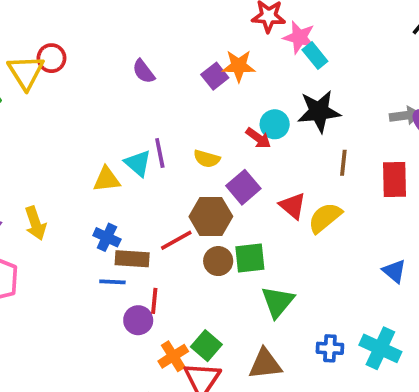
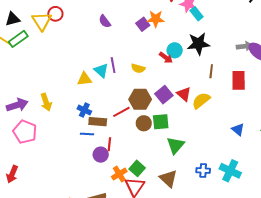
purple square: (243, 187) -> (164, 95), moved
brown triangle: (265, 364) -> (168, 179), turned 48

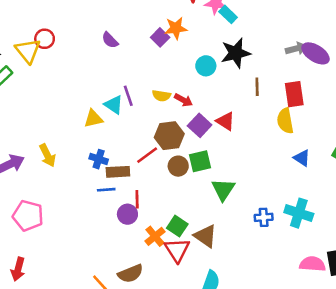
red arrow: (166, 58) -> (183, 100), moved
yellow semicircle: (201, 101) -> (285, 121), moved, turned -54
pink pentagon: (25, 132) -> (28, 216), moved
red arrow: (12, 174) -> (18, 269), moved
brown triangle: (168, 179) -> (205, 236), moved

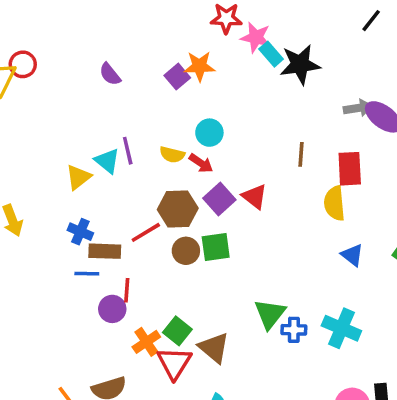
black star: (236, 53) -> (300, 64), moved
cyan circle: (206, 66) -> (209, 133), moved
yellow triangle: (93, 119) -> (78, 177), turned -30
green triangle: (223, 189) -> (270, 314), moved

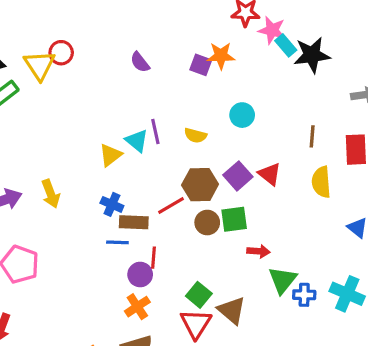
purple square: (177, 77) -> (201, 65), turned -30
cyan circle: (209, 133) -> (242, 115), moved
red arrow: (201, 163) -> (258, 251), moved, turned -30
yellow semicircle: (334, 203) -> (321, 182), moved
orange cross: (146, 342) -> (137, 307), moved

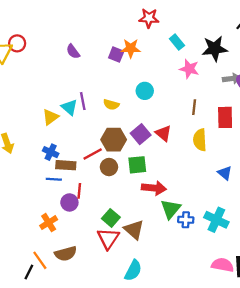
pink star: (272, 30) -> (189, 69), moved
black star: (312, 55) -> (215, 49), moved
brown circle: (207, 223) -> (109, 167), moved
red arrow: (258, 251) -> (154, 188), size x1.5
orange cross: (137, 307) -> (49, 223), moved

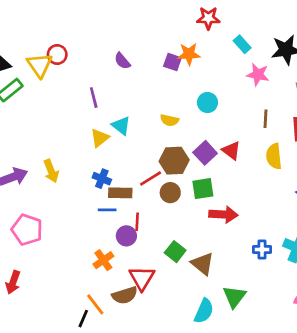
purple line: (83, 101) -> (94, 98), moved
green triangle: (171, 209) -> (234, 297), moved
red triangle: (108, 238) -> (142, 278), moved

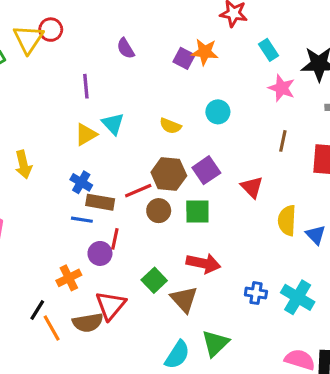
red triangle: (231, 151) -> (252, 187), moved
yellow semicircle: (274, 156) -> (287, 220), moved
red arrow: (223, 215) -> (203, 263), moved
black line: (83, 319) -> (37, 310), moved

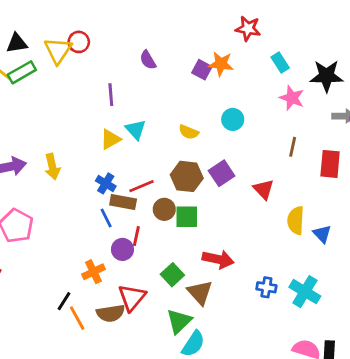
red line: (138, 191) -> (142, 186), moved
brown circle: (159, 211) -> (164, 209), moved
green square: (197, 212) -> (187, 217), moved
blue line: (82, 220) -> (106, 218), turned 54
green triangle: (215, 343) -> (179, 321), moved

